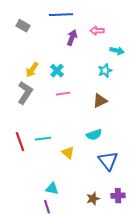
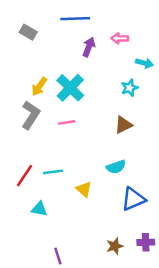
cyan cross: (57, 71) -> (70, 88), size x1.6
pink line: (63, 94) -> (67, 122), moved
red line: (20, 142) -> (24, 176), turned 54
blue triangle: (108, 161) -> (133, 199), turned 45
cyan triangle: (52, 189) -> (39, 209), moved

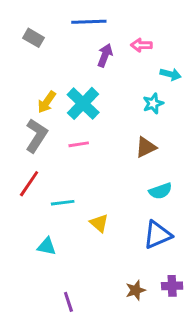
cyan semicircle: (116, 167) -> (160, 191), moved
red line: (24, 176) -> (29, 184), moved

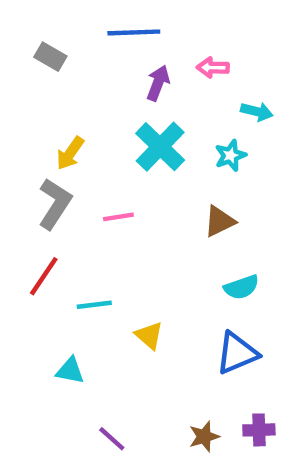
cyan cross: (83, 103) -> (160, 147), moved
purple line: (68, 302) -> (112, 439), moved, turned -30

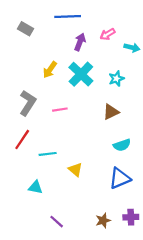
pink arrow: (213, 68) -> (108, 34), turned -32
cyan arrow: (257, 112) -> (132, 48), moved
yellow arrow: (70, 153) -> (50, 70), moved

